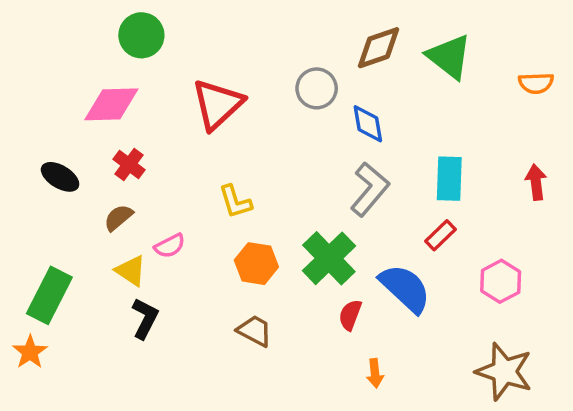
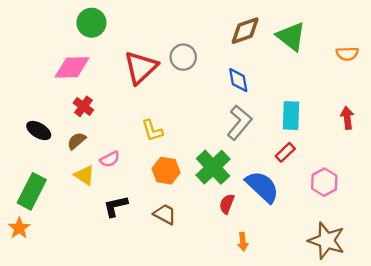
gray circle: (317, 88) -> (183, 57), moved
black ellipse: (60, 177) -> (39, 130), moved
black L-shape: (145, 318) -> (116, 206), moved, turned -130

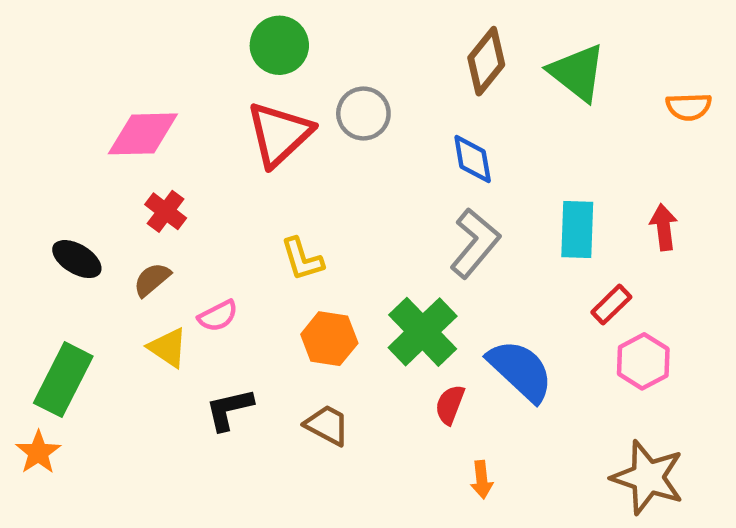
green circle: (91, 23) -> (279, 45), moved
brown diamond: (245, 31) -> (486, 61), turned -32
red arrow: (347, 118) -> (664, 227), moved
red rectangle: (285, 152) -> (611, 305), moved

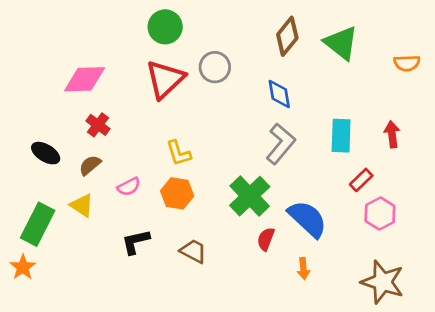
orange hexagon: (329, 339) -> (177, 193), moved
yellow triangle: (168, 348) -> (82, 205), moved
orange arrow: (482, 480) -> (303, 269), moved

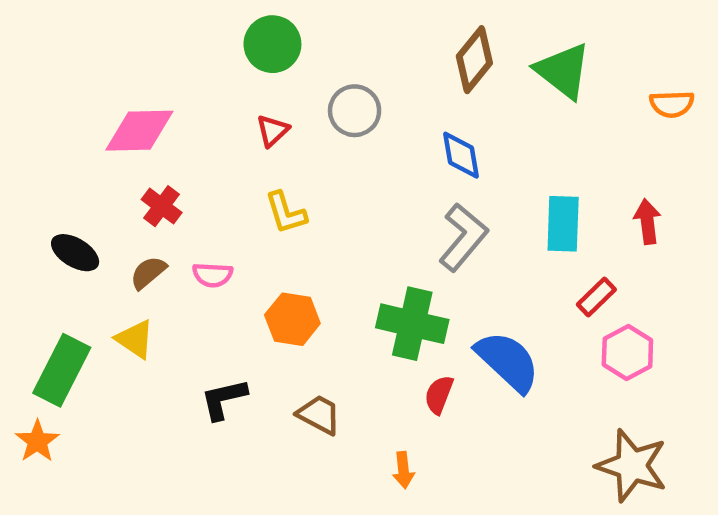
red triangle: (165, 79) -> (272, 131), size x0.5
yellow L-shape: (179, 153) -> (286, 213), moved
pink semicircle: (129, 187) -> (213, 275), moved, turned 30
green cross: (250, 196) -> (412, 324), turned -33
orange arrow: (303, 269) -> (403, 470), moved

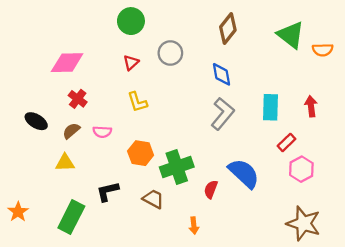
green triangle: (563, 71) -> (291, 35), moved
green cross: (412, 324) -> (177, 167), moved, turned -32
yellow triangle: (135, 339) -> (65, 163), turned -36
green rectangle: (62, 370) -> (71, 217), moved

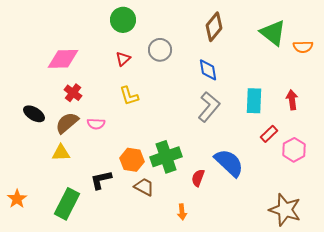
brown semicircle: (71, 131) -> (67, 123), size x1.4
orange hexagon: (141, 153) -> (132, 160), moved
pink hexagon: (301, 169) -> (294, 150), moved

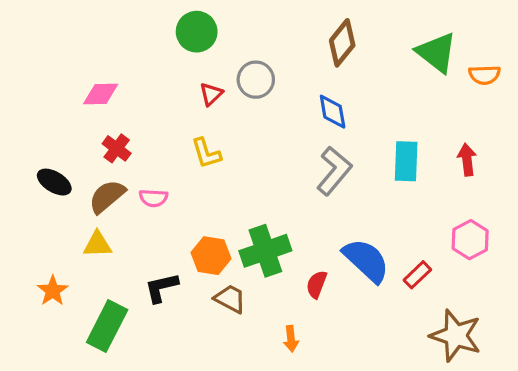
pink diamond: (63, 59) -> (101, 94), size x0.7
red triangle: (123, 59) -> (211, 94), moved
red rectangle: (269, 134) -> (417, 275), moved
orange star: (17, 199) -> (53, 291), moved

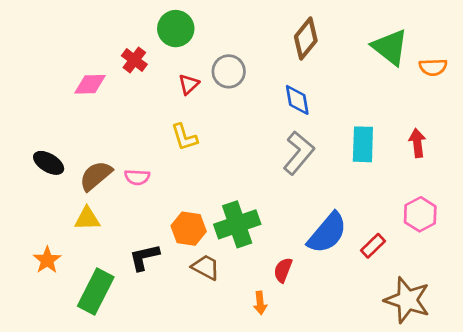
red cross: (117, 148) -> (134, 60), moved
blue semicircle: (366, 260) -> (327, 233), turned 87
red semicircle: (317, 284) -> (283, 270), moved

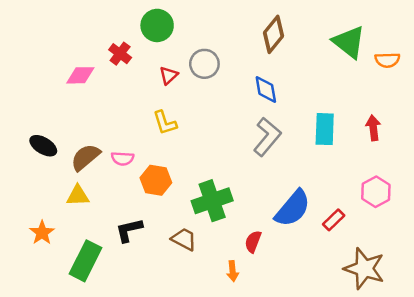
orange hexagon: (189, 229) -> (156, 180), moved

